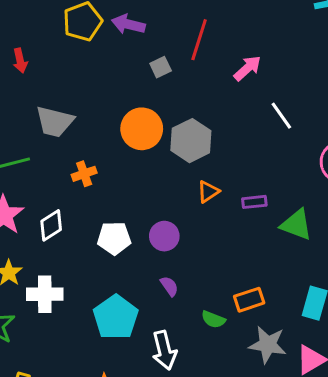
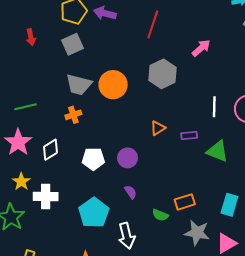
gray square: (161, 67) -> (72, 44), moved, size x1.5
pink arrow: (247, 68) -> (201, 48), moved
white line: (281, 116) -> (214, 107), moved, turned 36
gray trapezoid: (55, 122) -> (79, 85), moved
gray hexagon: (191, 141) -> (163, 74), moved

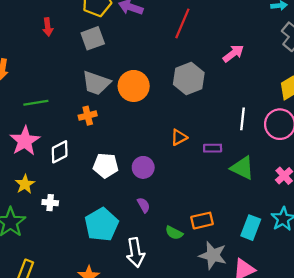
white cross: (46, 196) -> (50, 203), size x0.6

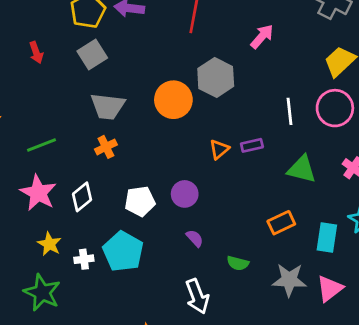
orange circle: (134, 86) -> (173, 100), moved
purple rectangle: (213, 148) -> (252, 145), moved
orange rectangle: (202, 221) -> (281, 223), moved
cyan pentagon: (102, 225) -> (123, 251), moved

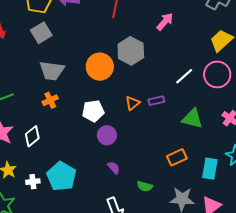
white line: (289, 111) -> (184, 76), turned 54
white pentagon: (140, 201) -> (93, 111), moved

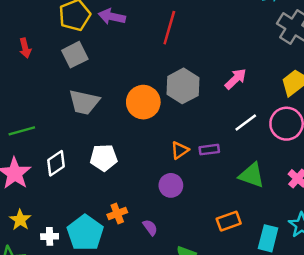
pink arrow: (165, 22) -> (236, 79), moved
orange cross: (50, 100) -> (117, 214), moved
white pentagon: (93, 111) -> (104, 158), moved
purple circle: (107, 135) -> (171, 185), moved
white diamond: (32, 136) -> (56, 163), moved

